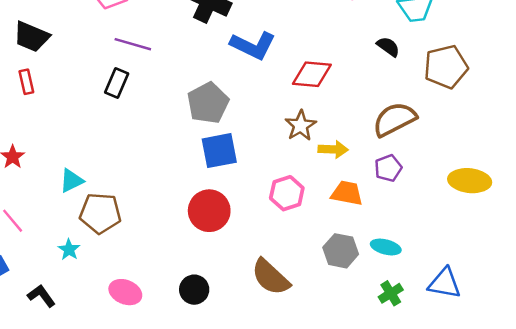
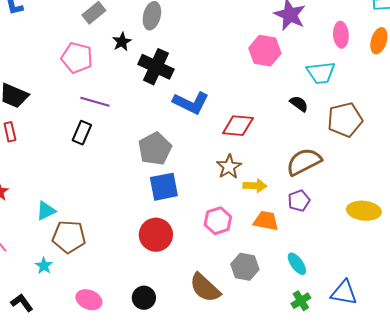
cyan ellipse: (386, 247) -> (297, 264), turned 40
gray hexagon: (341, 251) -> (245, 267), moved

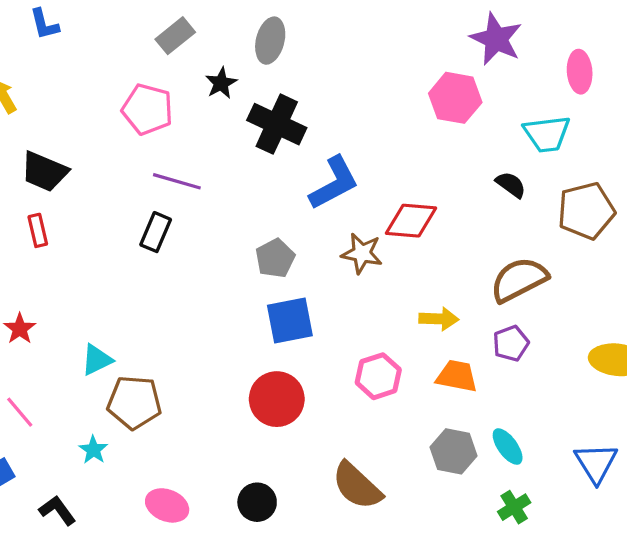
blue L-shape: (191, 103) -> (334, 183), turned -54
gray pentagon: (155, 149) -> (275, 258), size x0.7
brown star: (229, 167) -> (362, 253), moved, turned -30
gray hexagon: (245, 267) -> (454, 451), moved
blue triangle: (344, 293) -> (596, 463), moved, turned 48

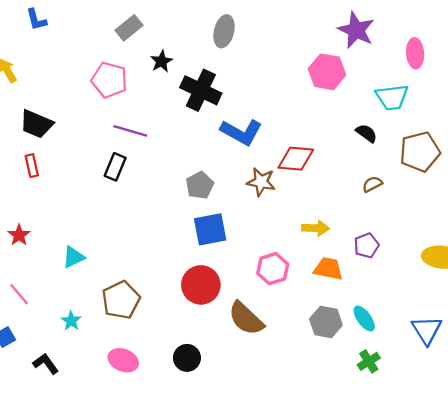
gray ellipse: (270, 41) -> (224, 31), moved
blue L-shape: (334, 183) -> (241, 132), turned 57
brown semicircle: (519, 280) -> (372, 184), moved, size x0.5
brown pentagon: (134, 402) -> (121, 300), moved, turned -30
brown semicircle: (357, 486) -> (246, 319), moved

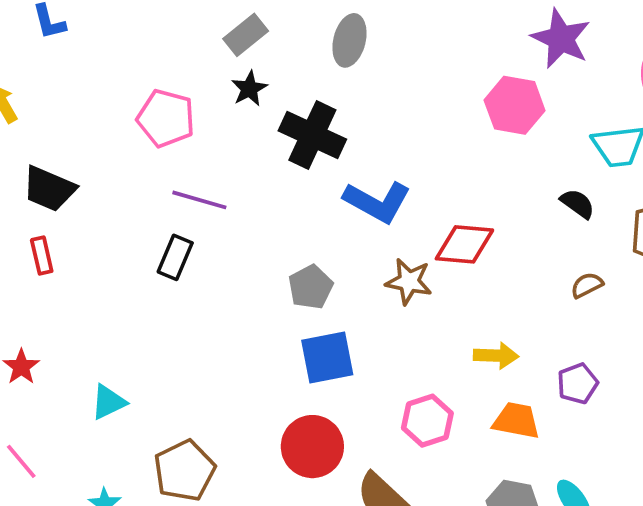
gray rectangle: (129, 28) -> (246, 35), moved

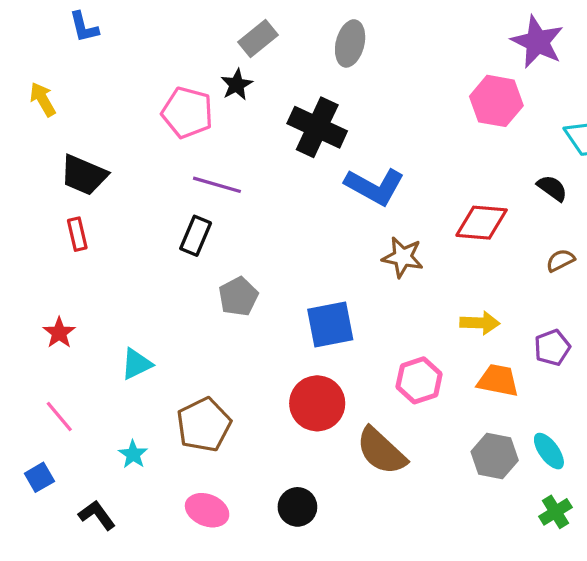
black star: (249, 89) -> (237, 85), moved
red diamond: (464, 244) -> (482, 223), moved
gray pentagon: (311, 287) -> (238, 297), moved

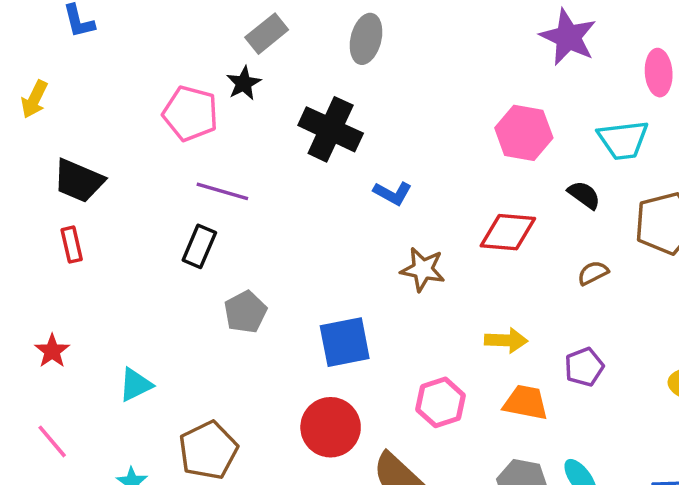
yellow arrow: (43, 99) -> (34, 99), turned -124
pink hexagon: (496, 101) -> (524, 133), moved
blue L-shape: (375, 186) -> (393, 193), size x0.6

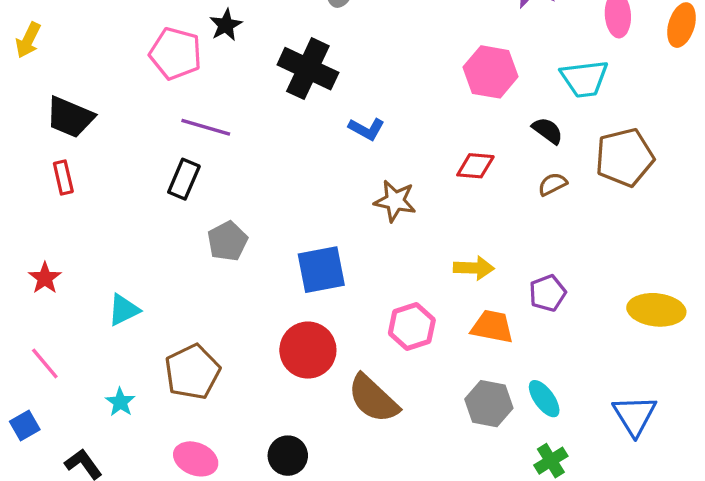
red diamond: (508, 232) -> (475, 166), size x0.7
brown semicircle: (593, 273) -> (553, 184), moved

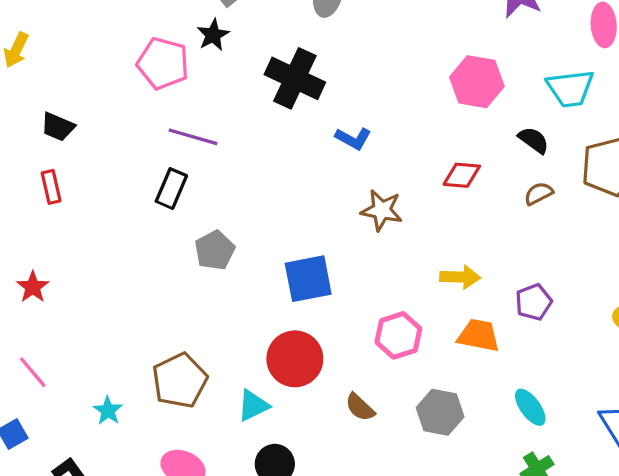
black trapezoid: (70, 117) -> (58, 127), size x0.7
cyan triangle: (124, 310) -> (253, 406), moved
brown semicircle: (373, 399) -> (360, 407), size x0.6
gray hexagon: (489, 404) -> (440, 412), moved

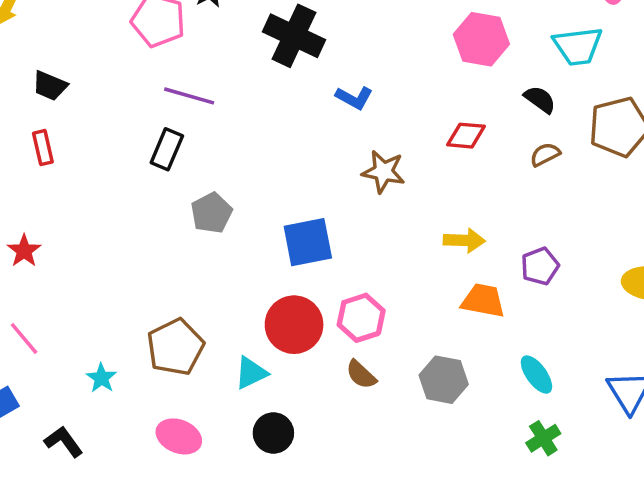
pink hexagon: (398, 335) -> (361, 318), moved

